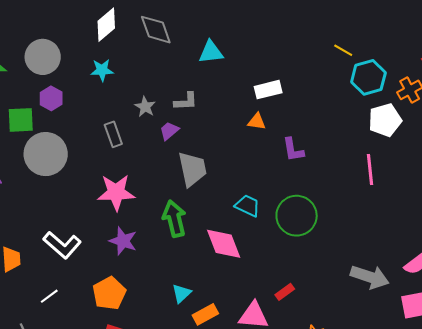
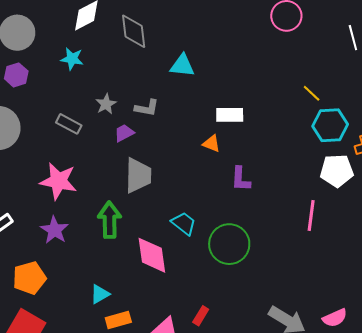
gray rectangle: (113, 134) -> (69, 124), turned -55
red rectangle: (285, 292) -> (201, 316), turned -36

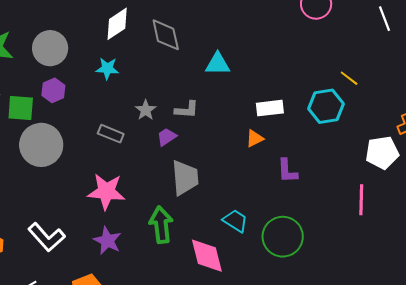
cyan hexagon: (330, 125) -> (326, 106), moved
orange triangle: (211, 144) -> (255, 138), turned -42

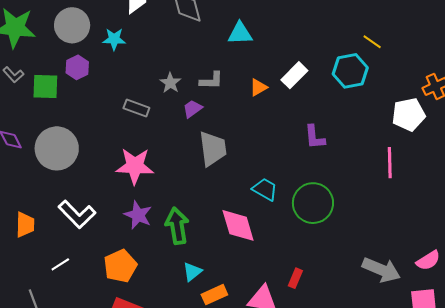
cyan star: (107, 68) -> (114, 39), moved
white rectangle: (270, 108) -> (294, 75), turned -36
orange triangle: (255, 138) -> (258, 87), moved
gray circle: (41, 145) -> (57, 148), moved
green arrow: (161, 225) -> (177, 226), moved

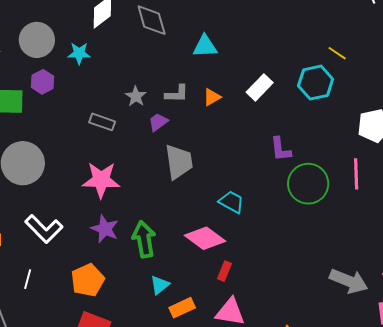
orange triangle: (258, 87) -> (212, 97), moved
green circle: (313, 203) -> (308, 184), moved
pink diamond: (238, 225) -> (205, 238), turned -36
white line: (60, 264) -> (28, 279), turned -42
red rectangle: (295, 278) -> (225, 271), moved

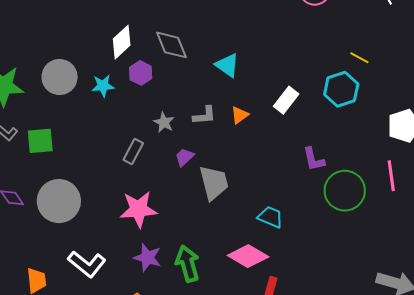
cyan triangle: (205, 46) -> (227, 65), turned 44
purple hexagon: (43, 82) -> (141, 73), moved
gray rectangle: (102, 122) -> (133, 151), turned -75
purple trapezoid: (158, 122) -> (184, 157), moved

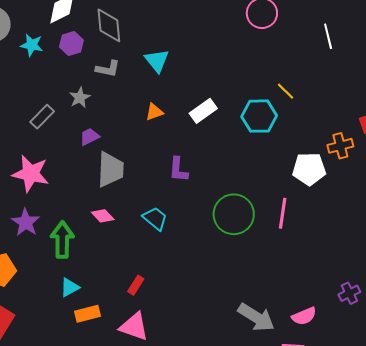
gray L-shape: (204, 115) -> (108, 69), moved
purple L-shape: (314, 159) -> (178, 170), moved
pink diamond: (248, 256) -> (103, 216), moved, size x0.6

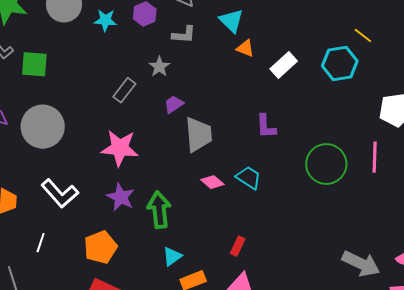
orange triangle: (154, 112) -> (245, 48), moved, turned 48
pink diamond: (103, 216) -> (212, 182), moved

